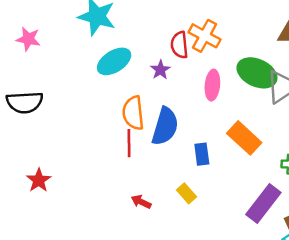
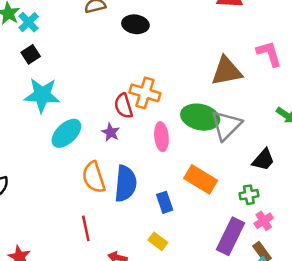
red line: (129, 143) -> (86, 228), moved

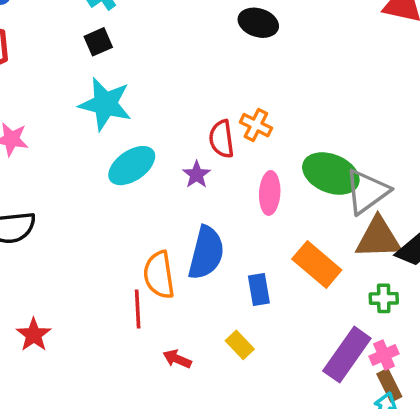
brown triangle: (227, 71) -> (378, 238), moved
orange cross: (145, 93) -> (256, 125), size x0.7
orange semicircle: (94, 177) -> (159, 275), moved
pink cross: (264, 221) -> (384, 355), moved

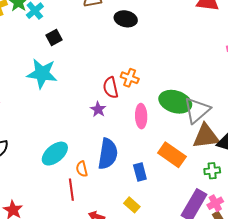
black square: (98, 42) -> (54, 38), moved
cyan ellipse: (132, 166) -> (55, 154), moved
orange semicircle: (159, 275) -> (82, 169), size x0.6

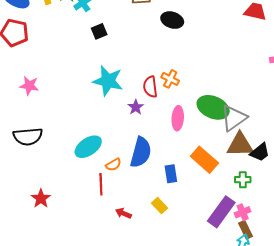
cyan star: (42, 74) -> (108, 81), moved
orange semicircle: (82, 169) -> (113, 165), turned -112

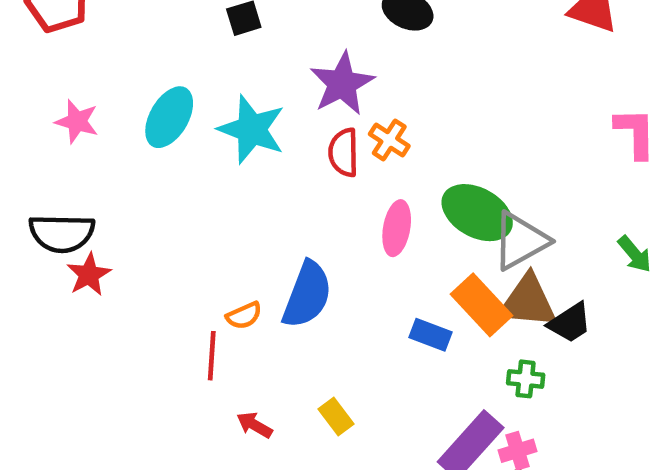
purple star: (136, 107) -> (342, 84), moved, size x1.8
cyan ellipse: (88, 147) -> (169, 117), moved, turned -32
orange rectangle: (204, 160) -> (481, 305), moved
blue rectangle: (171, 174) -> (430, 335), moved, turned -66
red star: (41, 198) -> (89, 275), moved

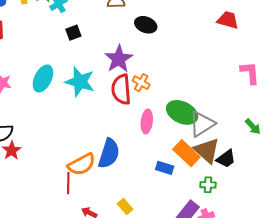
red semicircle: (344, 152) -> (121, 89), size x1.4
brown triangle: (528, 302) -> (207, 151), turned 40
orange semicircle: (244, 316) -> (82, 164), size x1.8

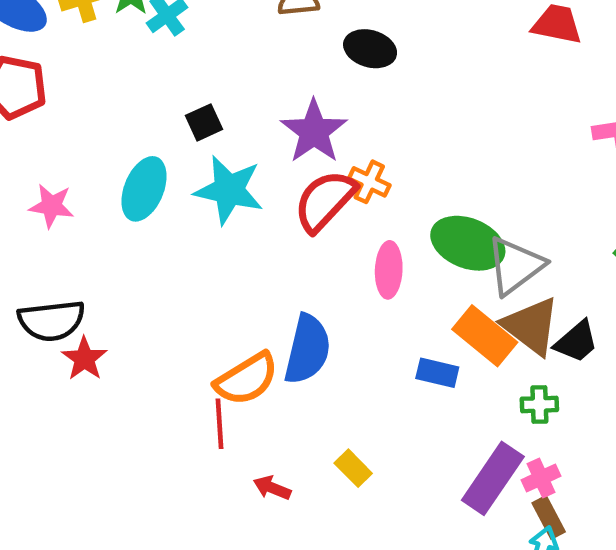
black square: (73, 33) -> (204, 122), moved
red semicircle: (121, 89) -> (325, 201), turned 52

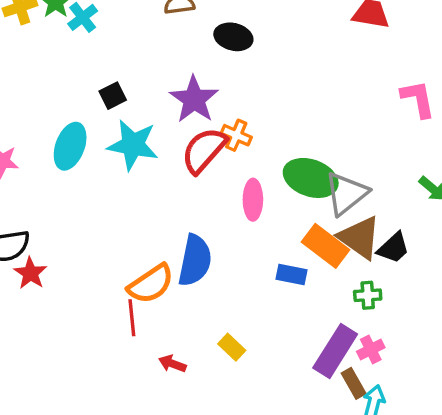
brown rectangle: (549, 517) -> (354, 383), moved

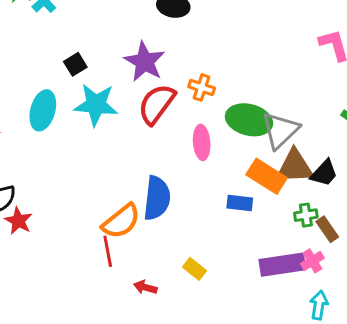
orange cross: (236, 135) -> (202, 87), moved
brown triangle: (360, 238) -> (295, 167), turned -33
purple rectangle: (335, 351) -> (282, 265), turned 54
brown rectangle: (354, 383) -> (327, 229), moved

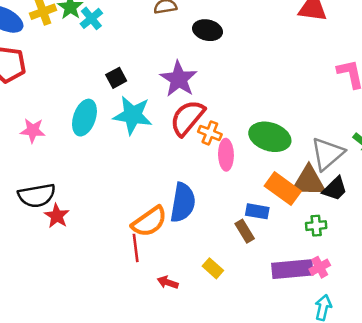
orange cross: (202, 87) -> (210, 133), moved
gray triangle: (280, 130) -> (328, 154), moved
brown rectangle: (327, 229) -> (245, 231), moved

